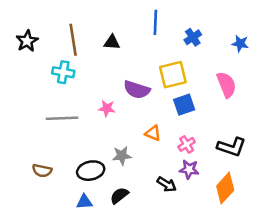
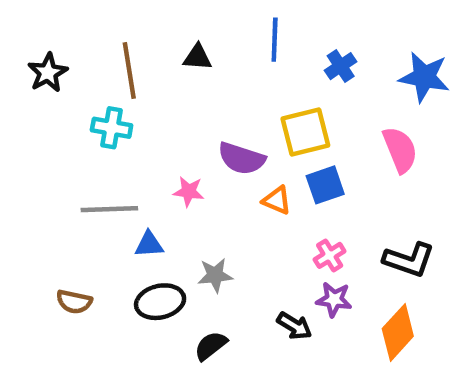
black triangle: (112, 42) -> (197, 57), moved
blue star: (240, 44) -> (424, 77), size x1.6
orange triangle: (153, 133) -> (277, 200), moved
blue triangle: (84, 202) -> (149, 244), moved

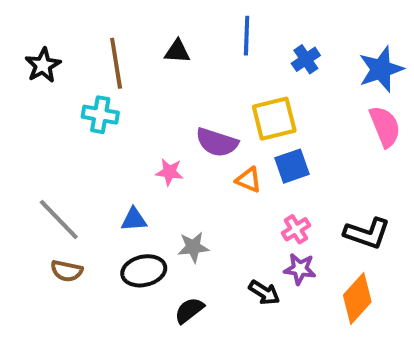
blue star: (424, 77) -> (381, 69), turned -30
pink semicircle: (400, 150) -> (385, 127), moved
gray line: (109, 209) -> (59, 219), moved, turned 48

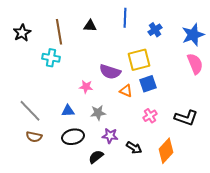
gray star: (193, 247) -> (98, 113), moved
purple star: (300, 269) -> (110, 136), moved
orange diamond: (357, 299) -> (166, 151), moved

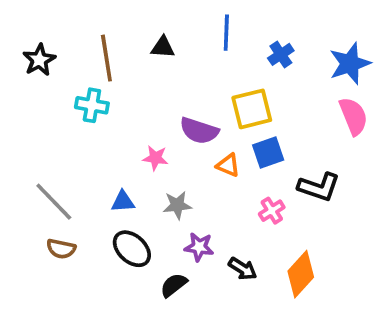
black L-shape: (186, 118) -> (319, 187), moved
black ellipse: (73, 137) -> (132, 249), turned 55

